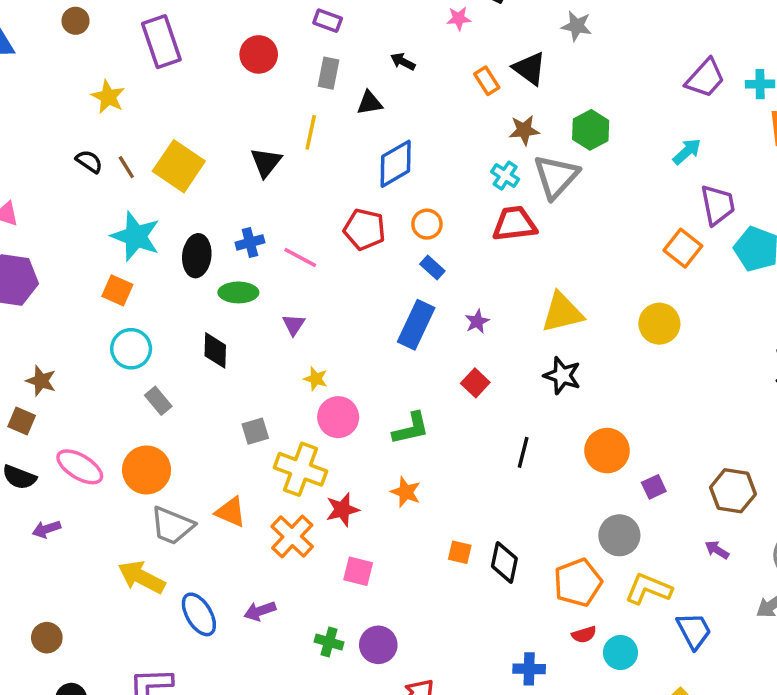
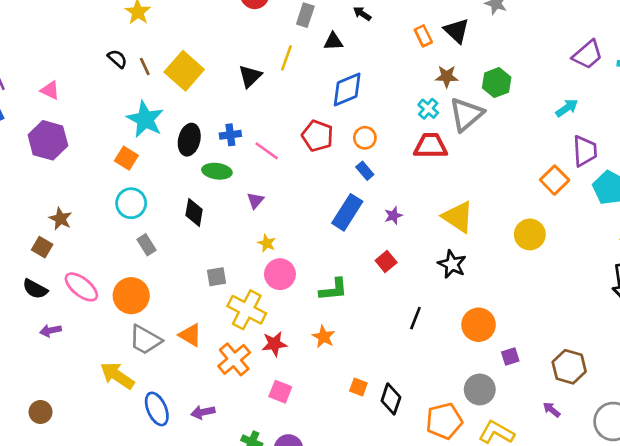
yellow triangle: (562, 313) -> (458, 217), turned 40

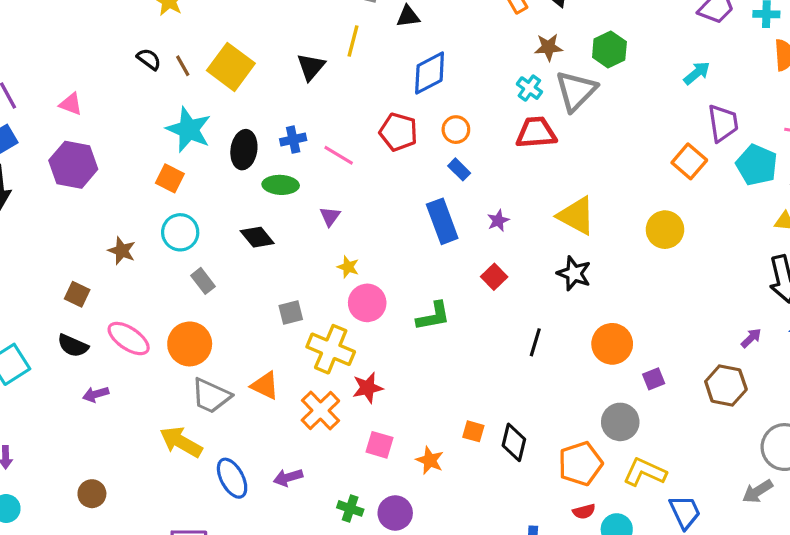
black diamond: (194, 212) -> (257, 237), turned -44
blue rectangle: (347, 212) -> (442, 221), turned -48
brown star: (60, 219) -> (122, 251), moved
orange star: (324, 337) -> (430, 460), moved
purple arrow: (552, 410) -> (751, 338), moved, turned 102

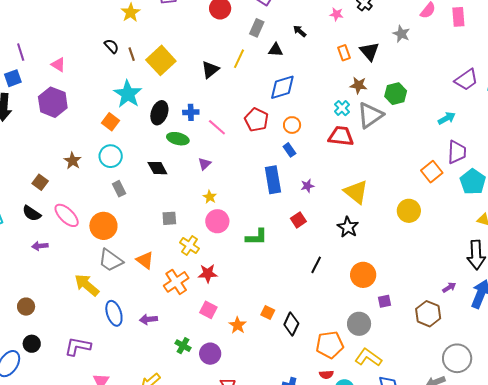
yellow cross: (331, 349) -> (190, 245), size x0.7

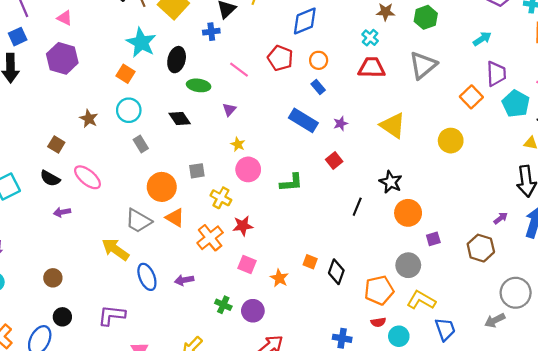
blue cross: (191, 112) -> (211, 32), moved
gray triangle: (370, 115) -> (423, 65), moved
blue rectangle: (273, 180) -> (303, 120), turned -44
orange circle: (103, 226) -> (162, 187), moved
black star: (348, 227) -> (391, 182), moved

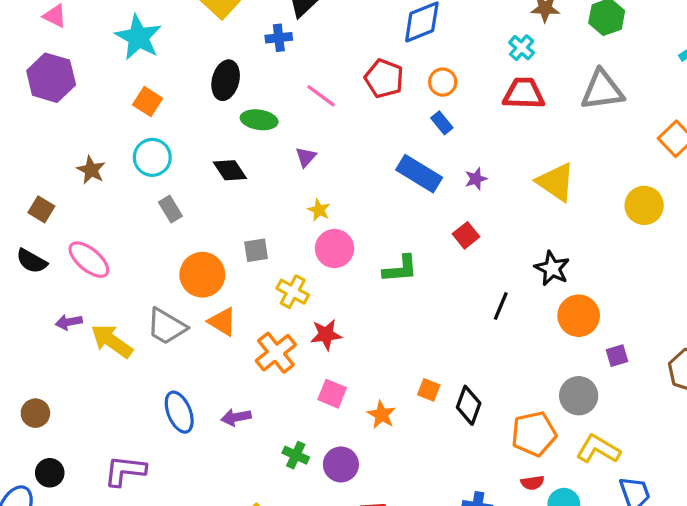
cyan star: (141, 43) -> (138, 37), moved
gray triangle: (423, 65) -> (602, 90), turned 32
purple arrow: (62, 212) -> (69, 322), moved
yellow arrow: (115, 249) -> (112, 341), moved

